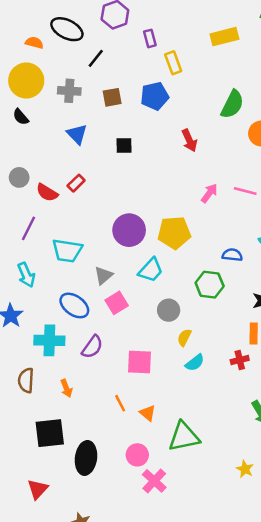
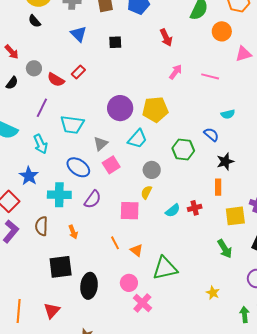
pink arrow: (209, 193) -> (176, 72), moved
blue semicircle: (232, 255) -> (211, 134), moved, turned 35
yellow semicircle: (184, 338) -> (146, 192), moved
red cross: (240, 360) -> (195, 208), moved

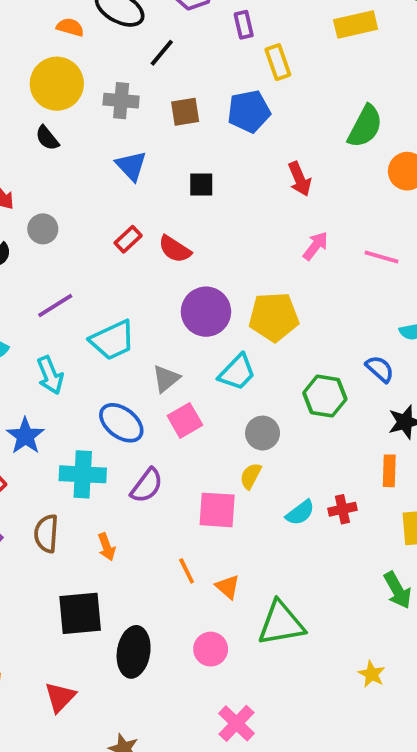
red semicircle: (56, 80) -> (175, 249), moved
purple line: (42, 108) -> (55, 306), turned 30
cyan trapezoid: (72, 125) -> (113, 340), turned -35
pink cross: (142, 303) -> (237, 723), moved

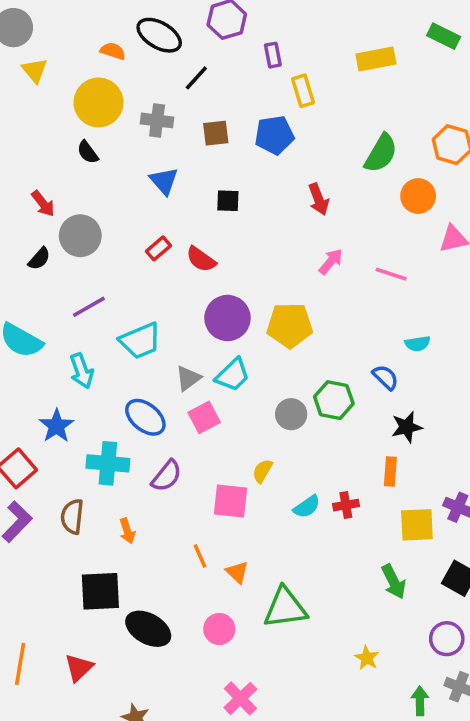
gray circle: (43, 229) -> (80, 236), size x1.5
cyan trapezoid: (237, 372) -> (233, 375), moved
gray circle: (263, 433) -> (291, 414), moved
black ellipse: (134, 652) -> (148, 629), turned -72

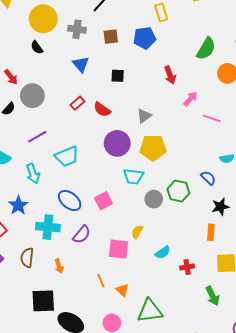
pink arrow: (331, 261) -> (190, 99), moved
cyan trapezoid: (233, 375) -> (133, 176), moved, turned 50
gray triangle: (188, 378) -> (144, 116), moved
red cross: (346, 505) -> (187, 267), moved

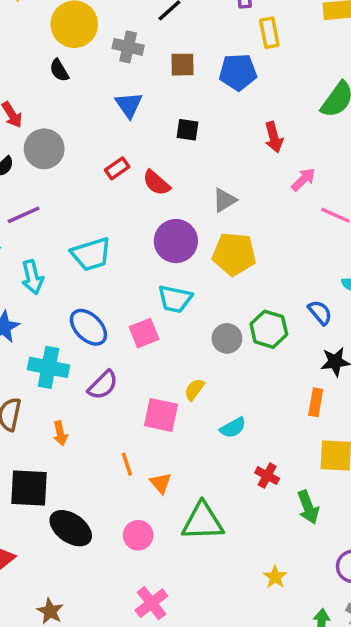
purple line: (37, 137) -> (24, 215), moved
cyan trapezoid: (133, 176) -> (175, 299), moved
red cross: (187, 267) -> (267, 476), moved, turned 32

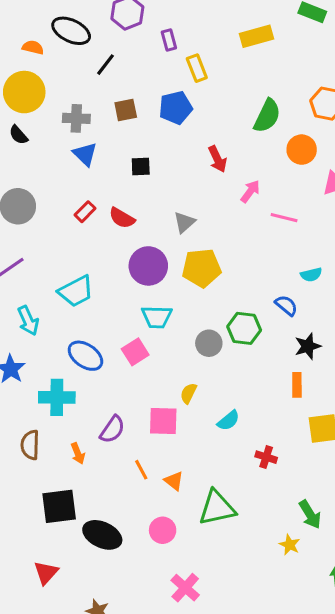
gray cross: (128, 47) -> (76, 118), moved
purple semicircle: (103, 385) -> (112, 429), moved
green arrow: (308, 507) -> (310, 514), moved

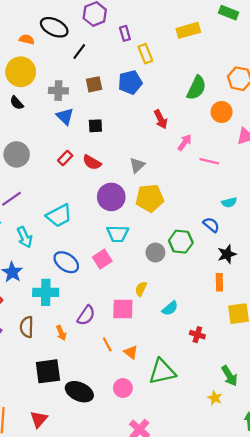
black square: (141, 166) -> (95, 126), moved

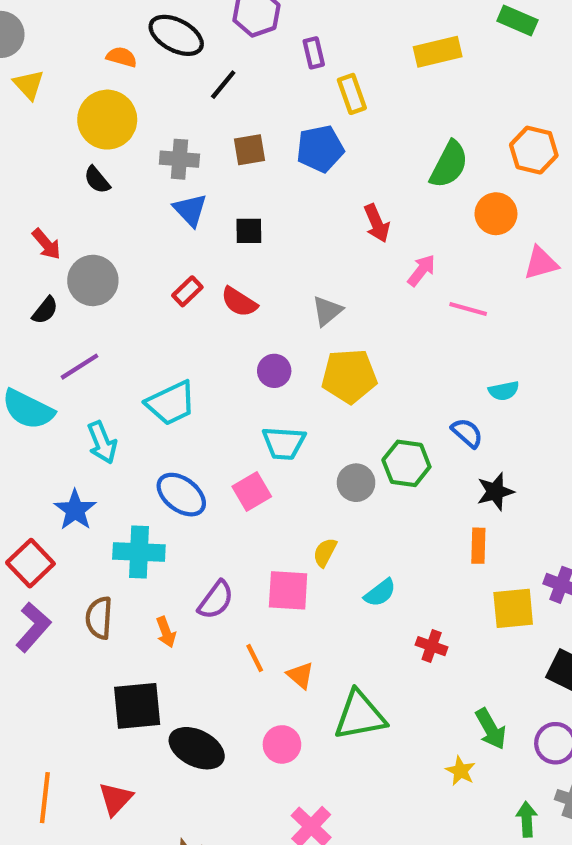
purple circle: (111, 197) -> (274, 371), size x0.6

